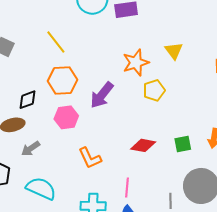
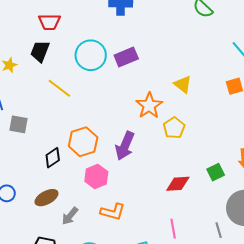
yellow line: (56, 42) -> (59, 88), moved
black diamond: (27, 100) -> (53, 158), moved
orange L-shape: (90, 158) -> (113, 212), moved, turned -35

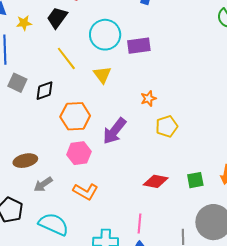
yellow triangle: (183, 84) -> (102, 75), moved
orange star: (149, 106) -> (148, 99), size x0.6
black diamond: (53, 158) -> (44, 91), moved

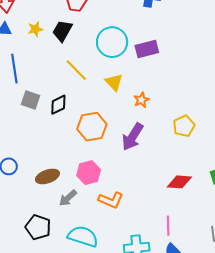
yellow star: (24, 23) -> (35, 29), moved
orange star: (148, 99) -> (142, 100), moved
pink hexagon: (79, 153) -> (89, 173), moved

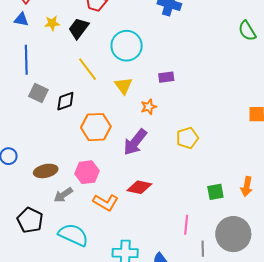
purple rectangle: (147, 49) -> (166, 77), moved, size x0.7
red diamond: (179, 182) -> (139, 187), moved
pink line: (168, 226) -> (186, 225), moved

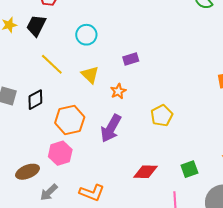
cyan circle: (127, 46) -> (86, 35), size x0.7
pink hexagon: (87, 172) -> (60, 153), moved
red diamond: (139, 187) -> (146, 172), moved
green square: (215, 192) -> (189, 169), moved

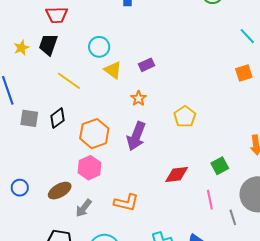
yellow triangle: (90, 75) -> (113, 70), moved

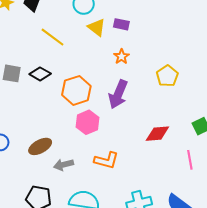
purple rectangle: (146, 65) -> (121, 24), moved, turned 35
black diamond: (58, 118) -> (40, 74), turned 65
pink hexagon: (90, 168) -> (87, 122), moved
gray arrow: (84, 208) -> (64, 165), turned 36

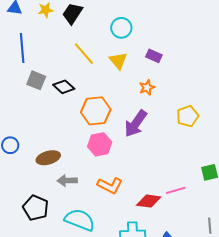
yellow triangle: (97, 27) -> (118, 61), moved
red diamond: (157, 134) -> (149, 201), moved
pink line: (190, 160) -> (176, 190), moved, turned 72

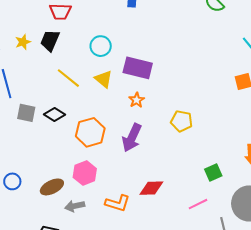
purple rectangle: (154, 56) -> (138, 68), size x1.8
yellow pentagon: (188, 116) -> (182, 121), turned -30
pink hexagon: (100, 144) -> (85, 173), moved
pink line: (176, 190) -> (198, 204), moved
red diamond: (149, 201) -> (151, 188), moved

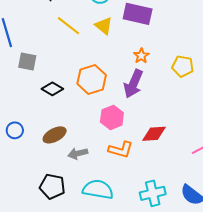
orange star: (137, 100) -> (141, 56), moved
black diamond: (54, 114) -> (52, 89), moved
pink hexagon: (85, 173) -> (112, 117), moved

